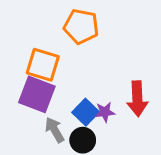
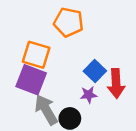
blue square: (86, 112) -> (95, 71), moved
gray arrow: (55, 130) -> (46, 110), size x1.4

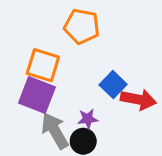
red arrow: (116, 83) -> (138, 99), turned -76
purple star: (89, 95) -> (88, 119), moved

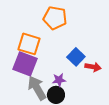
red arrow: (138, 99) -> (93, 67), size x0.7

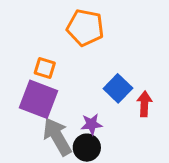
orange square: (29, 44) -> (45, 68), size x0.6
red arrow: (93, 67) -> (144, 104), turned -98

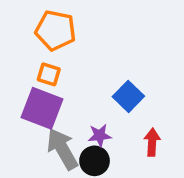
orange pentagon: (85, 28) -> (56, 30), moved
red arrow: (144, 104) -> (152, 142), moved

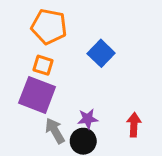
blue square: (128, 96) -> (101, 53), moved
gray arrow: (62, 149) -> (55, 131), size x0.7

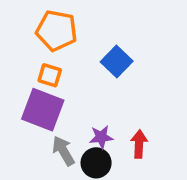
red arrow: (134, 125) -> (139, 144), moved

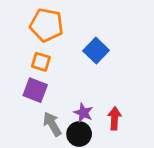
purple square: (43, 110) -> (35, 90), size x0.7
purple star: (101, 137) -> (83, 113), turned 30

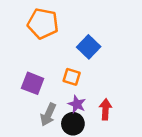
orange square: (41, 62) -> (72, 77), moved
gray arrow: (52, 124) -> (48, 115), turned -125

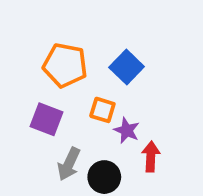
orange pentagon: (43, 23) -> (65, 65), moved
purple star: (77, 104) -> (127, 130), moved

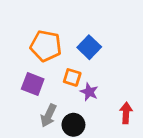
red arrow: (151, 157) -> (126, 113), moved

